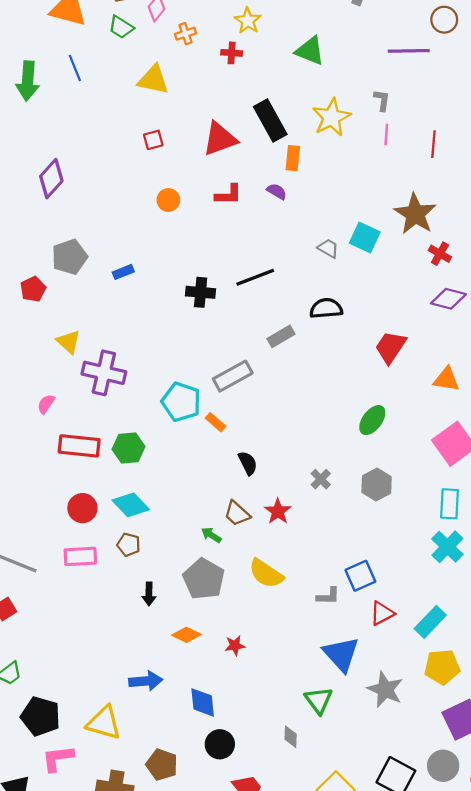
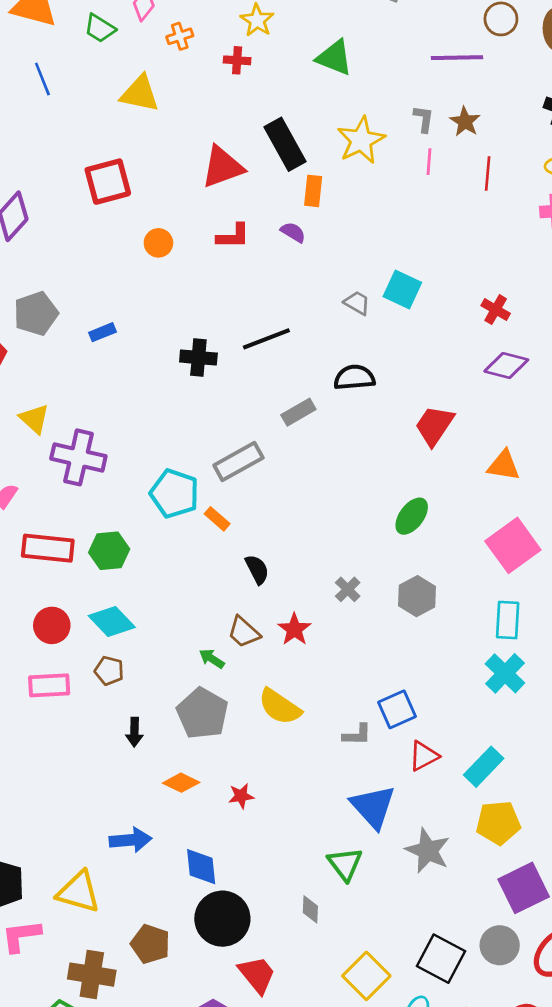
red square: (153, 140) -> (108, 182), moved, size x1.8
brown star: (415, 214) -> (465, 122), moved, size x0.6
black circle: (220, 744) -> (222, 919), size x1.5

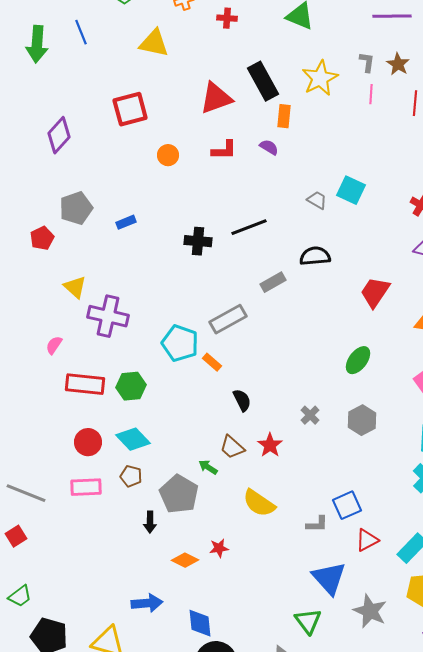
gray pentagon: (202, 713) -> (179, 494), moved
red star: (241, 796) -> (219, 548), moved

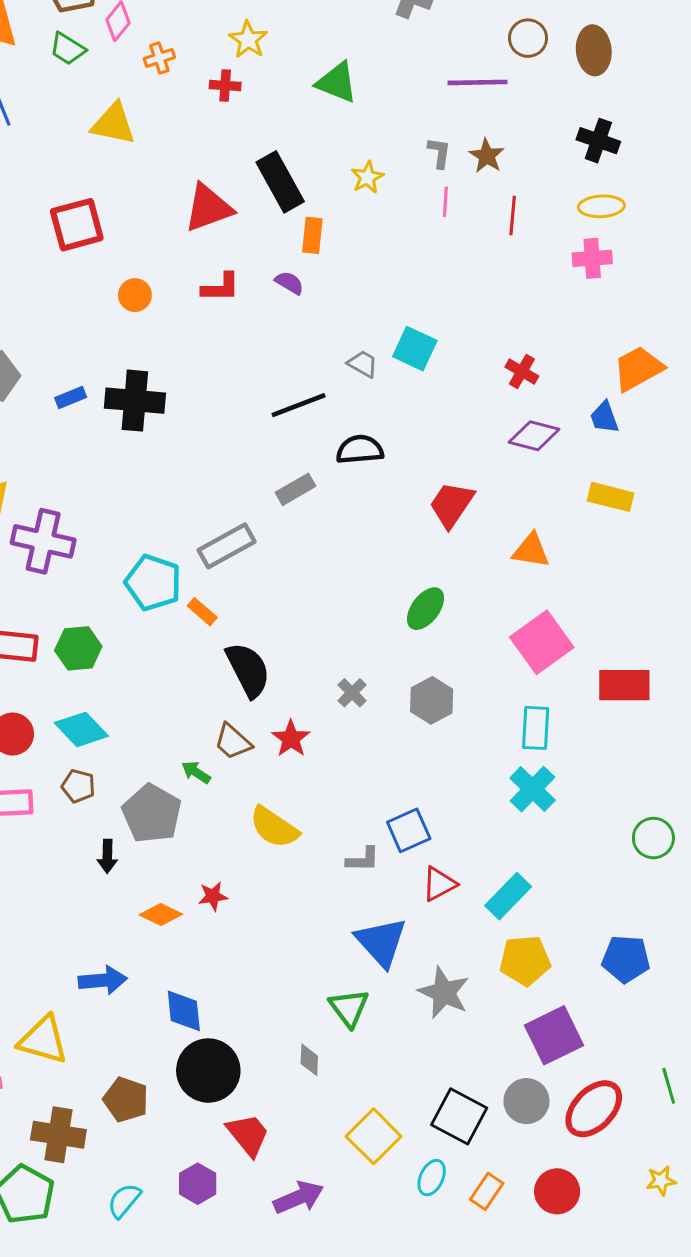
yellow star: (320, 78) -> (367, 177), size x0.6
black line: (249, 227) -> (299, 405), moved
black cross: (198, 241) -> (135, 401), moved, size x1.4
black semicircle: (242, 400) -> (248, 670), size x1.6

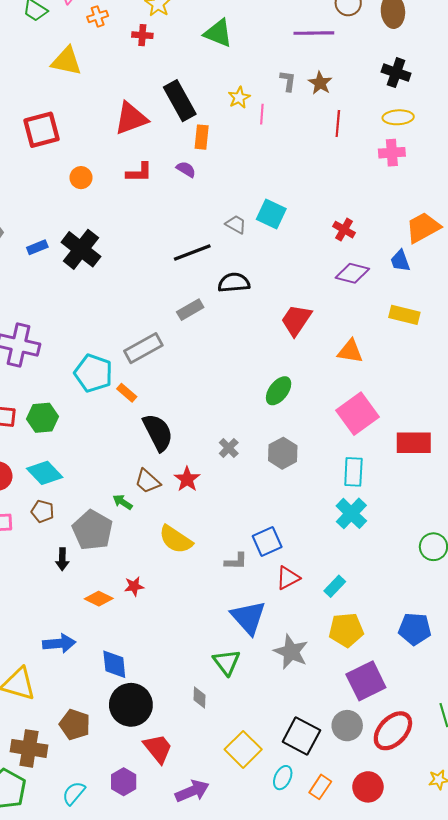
pink line: (445, 202) -> (262, 114), moved
black cross: (135, 401) -> (81, 249), turned 33
cyan rectangle: (508, 896) -> (335, 586), size x0.7

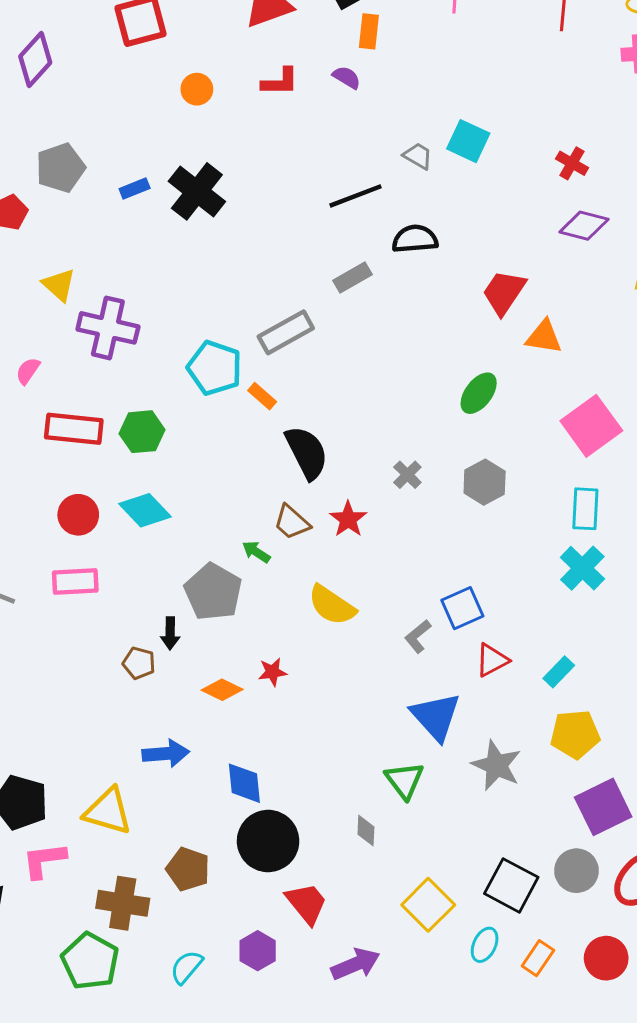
orange triangle: (350, 351) -> (544, 337), moved
brown pentagon: (43, 511) -> (139, 663), moved
gray L-shape: (236, 561) -> (418, 636), turned 140

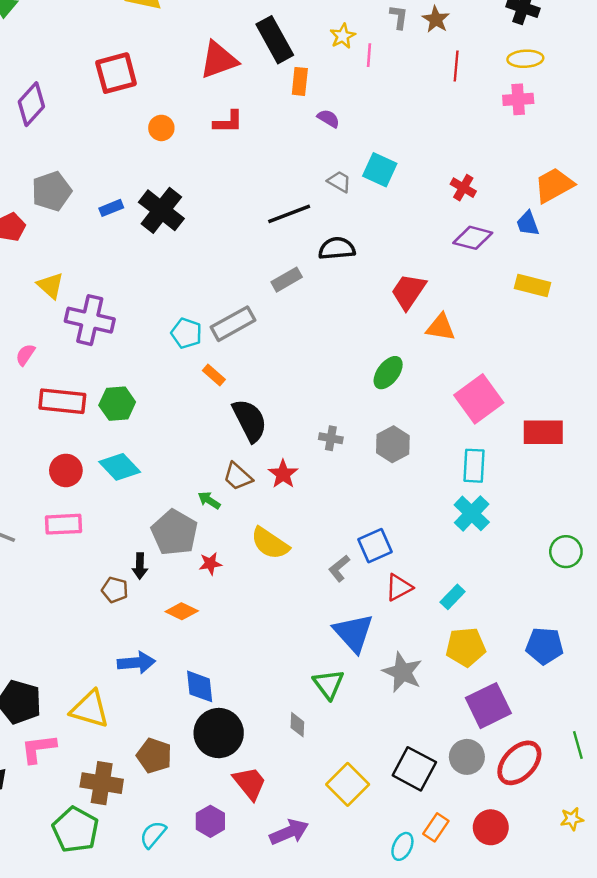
purple semicircle: (347, 77) -> (328, 118), moved
cyan pentagon: (215, 368) -> (186, 333), moved, size x0.7
gray cross: (407, 475) -> (331, 438), turned -35
red star: (273, 672) -> (210, 564), moved
cyan ellipse: (485, 945) -> (402, 846), moved

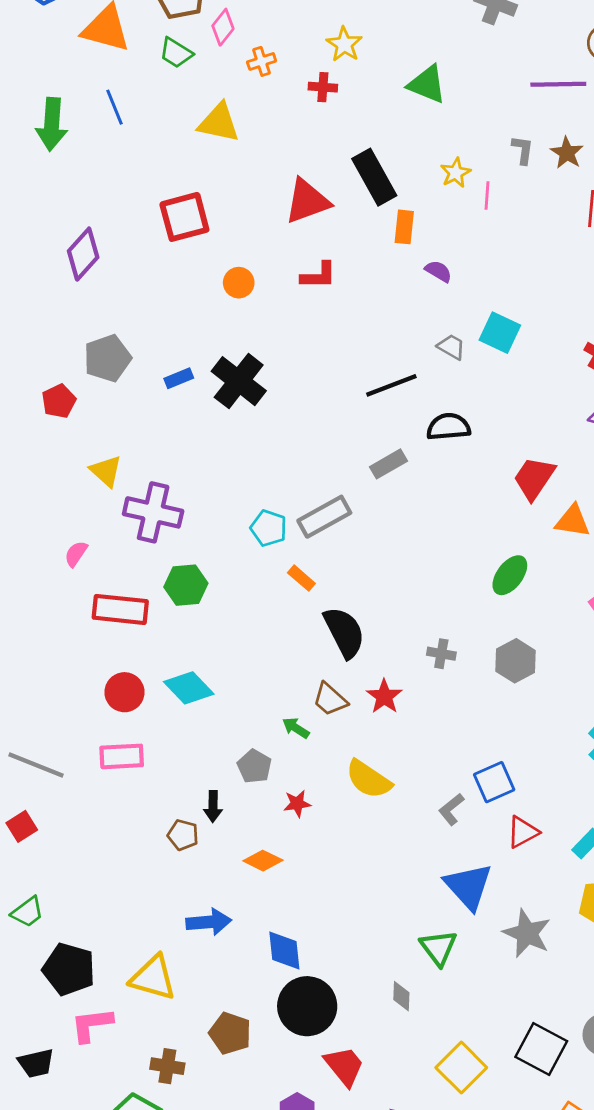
green hexagon: (117, 404) -> (186, 585), moved
gray pentagon: (174, 533) -> (254, 766), size x0.6
brown cross: (102, 783) -> (167, 1066), size x0.7

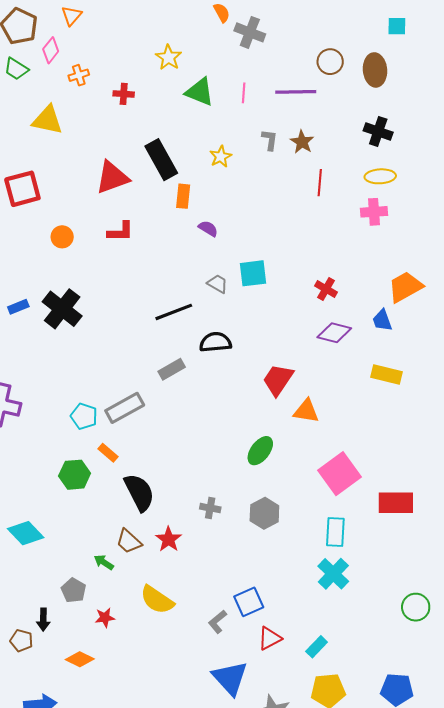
yellow star: (344, 44) -> (168, 57), moved
pink line: (487, 196) -> (244, 93), moved
cyan square: (500, 333) -> (253, 273), turned -32
green hexagon: (186, 585) -> (75, 475), moved

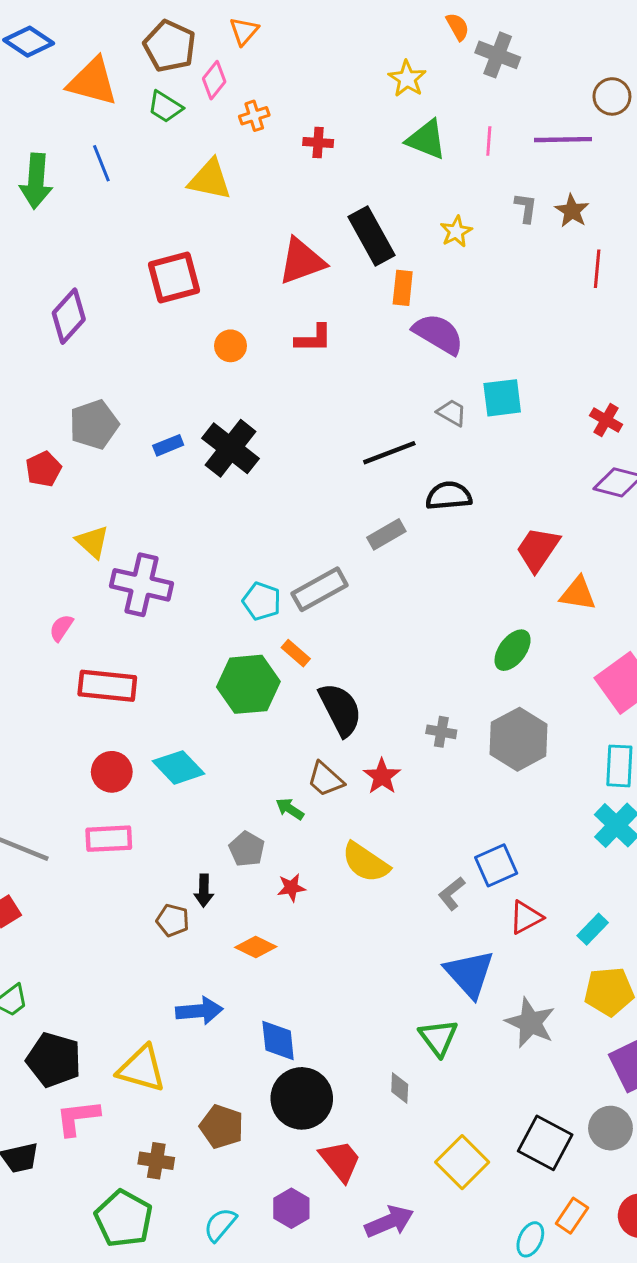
yellow star: (168, 57) -> (407, 79), moved
purple semicircle: (208, 228) -> (438, 334), size x1.8
green hexagon: (75, 475) -> (248, 684), size x1.4
gray hexagon: (264, 513) -> (518, 739), size x1.4

